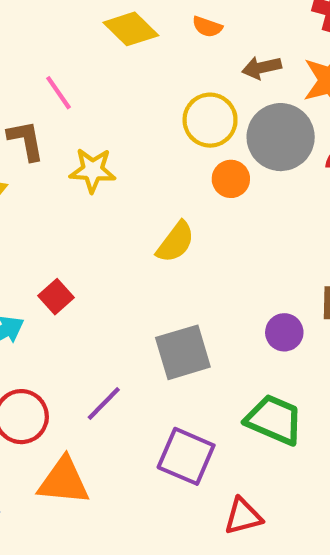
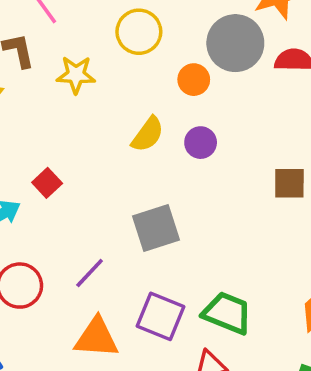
yellow circle: (210, 120) -> (139, 32), moved
purple circle: (284, 332) -> (201, 143), moved
green trapezoid: (274, 420) -> (227, 313), moved
orange triangle: (64, 481) -> (96, 338), moved

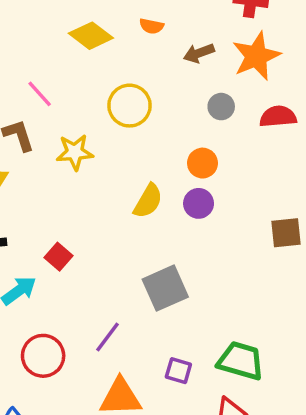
gray circle: (235, 43) -> (221, 107), size x0.5
orange circle: (194, 80) -> (202, 163), moved
purple square: (161, 316) -> (178, 371), size x0.6

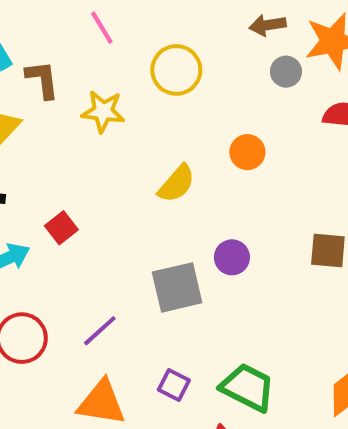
pink line: (40, 94) -> (102, 28), moved
gray circle: (221, 107) -> (286, 72), moved
purple circle: (199, 203) -> (232, 257), moved

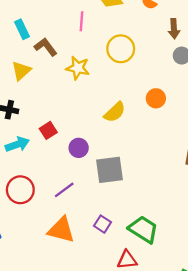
brown arrow: (268, 25) -> (174, 29), turned -90
pink line: (102, 28) -> (82, 21), turned 30
brown L-shape: (42, 79) -> (46, 47), turned -35
purple circle: (232, 257) -> (79, 148), moved

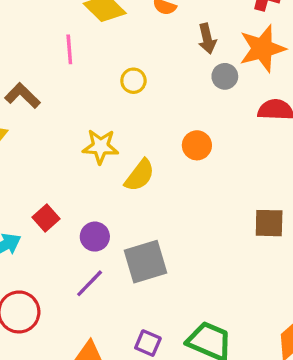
yellow circle: (121, 49) -> (133, 81), size x0.6
yellow star: (78, 68) -> (100, 147), moved
purple line: (64, 190) -> (90, 283), moved

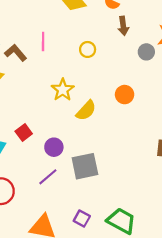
brown arrow: (207, 39) -> (123, 26), moved
pink line: (69, 49) -> (43, 41), moved
yellow star: (100, 147) -> (63, 90), turned 30

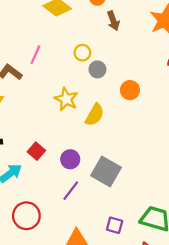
pink line: (43, 41) -> (35, 55), turned 36
gray circle: (146, 52) -> (97, 69), moved
gray square: (85, 166) -> (106, 172), turned -36

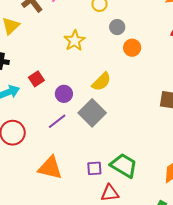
gray circle: (97, 69) -> (117, 27), moved
yellow semicircle: (95, 115) -> (101, 82), moved
purple square: (115, 225) -> (94, 168), moved, turned -35

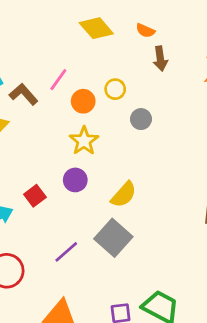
orange circle: (132, 48) -> (83, 101), moved
purple circle: (64, 94) -> (75, 180), moved

